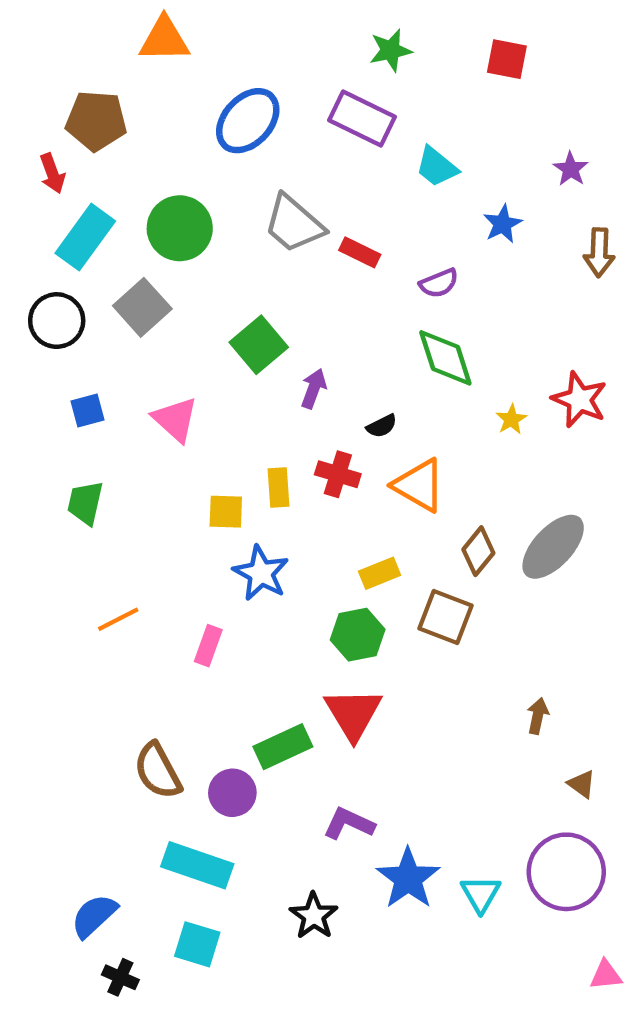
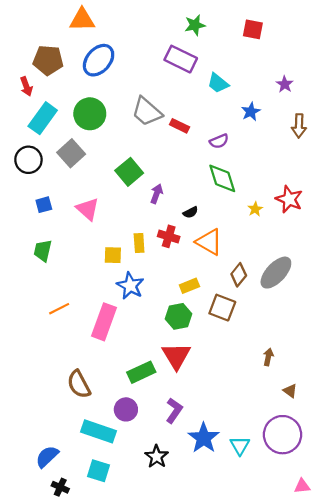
blue ellipse: (248, 121) -> (99, 60), moved
pink rectangle: (208, 646) -> (104, 322), size x1.8
purple circle: (232, 793) -> (126, 409), moved
purple L-shape: (349, 824) -> (174, 411), turned 100

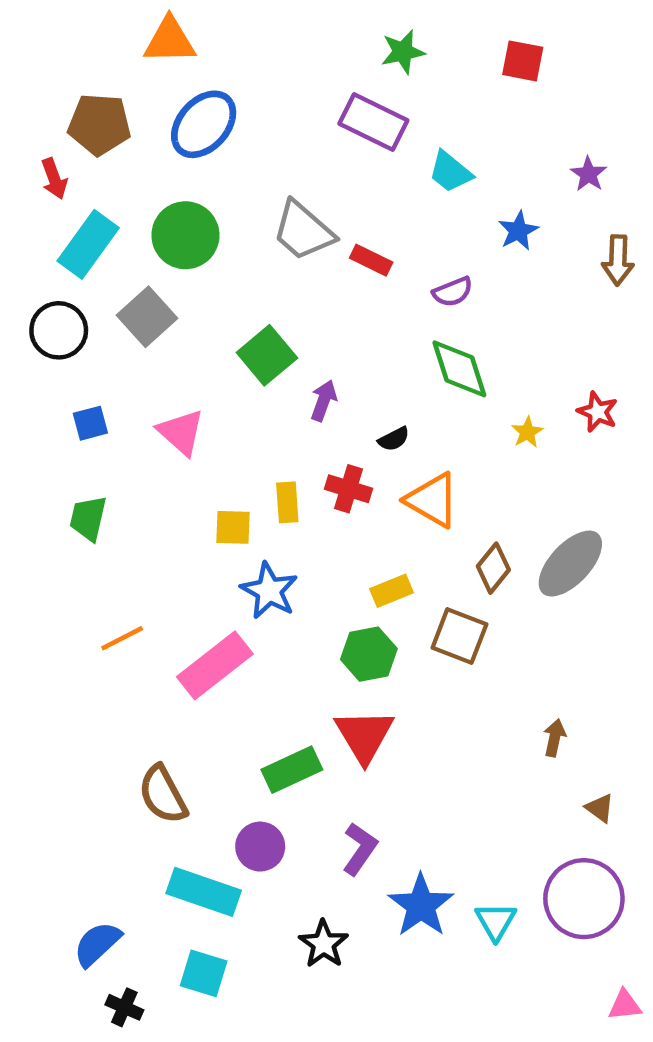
red star: (289, 199) -> (598, 412), size x0.7
pink rectangle: (104, 322) -> (215, 665), turned 32

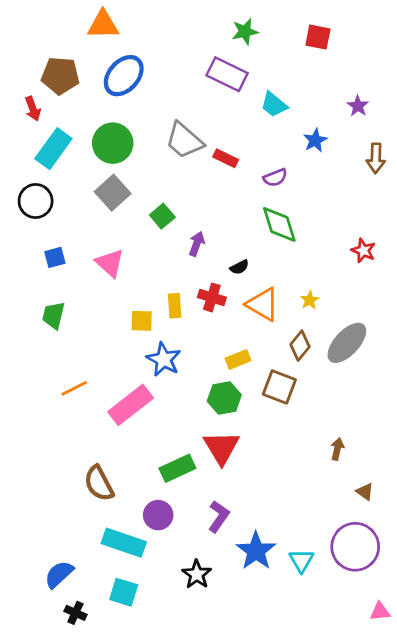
gray square: (147, 317) -> (113, 193), moved
green square: (267, 355) -> (162, 216), size x0.7
yellow star: (527, 432) -> (310, 300), moved

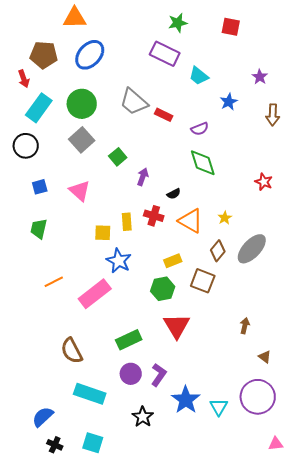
red triangle: (222, 448) -> (177, 326), moved
purple circle: (158, 515) -> (131, 374), moved
cyan square: (124, 592) -> (93, 443), moved

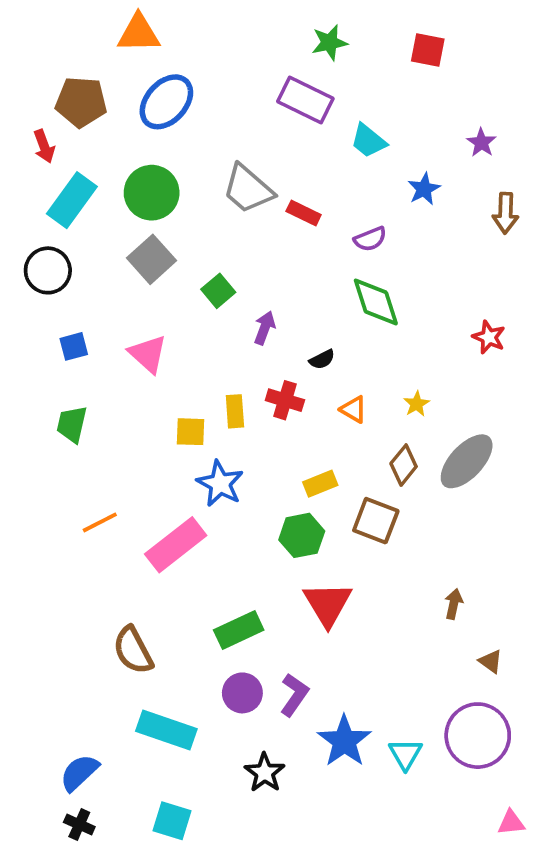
orange triangle: (191, 221) -> (354, 409), size x0.6
black cross: (55, 445) -> (79, 824), moved

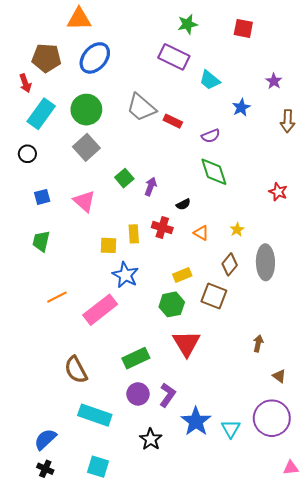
black circle: (48, 270) -> (27, 154), size x0.7
green square: (218, 291) -> (124, 178), moved
gray ellipse: (467, 461) -> (265, 262), turned -44

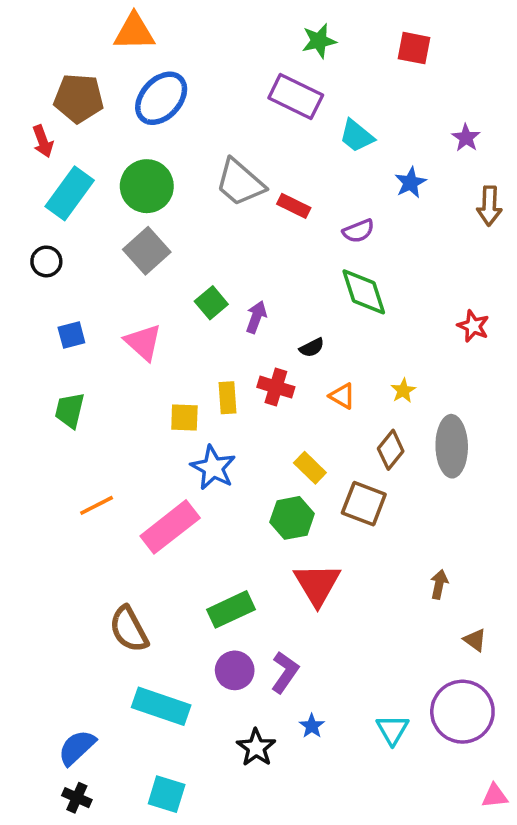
yellow rectangle: (182, 275) -> (310, 468), turned 66
blue star: (196, 421) -> (312, 726), moved, size x0.5

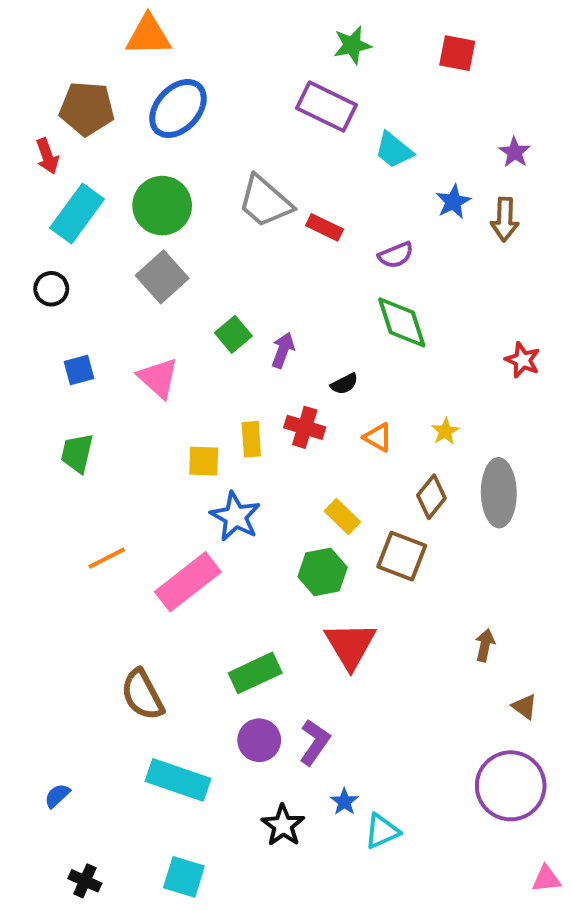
brown arrow: (489, 206) -> (505, 219), moved
cyan triangle: (392, 730) -> (382, 831), moved, turned 36
blue semicircle: (77, 748) -> (57, 796), moved, size x0.6

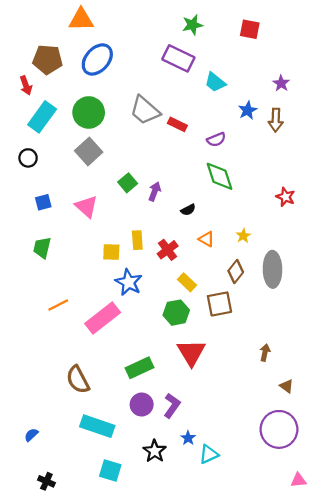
red cross: (305, 427) -> (168, 250), moved, turned 36
brown square: (402, 556) -> (220, 304), turned -32
cyan square: (184, 877) -> (110, 471), moved

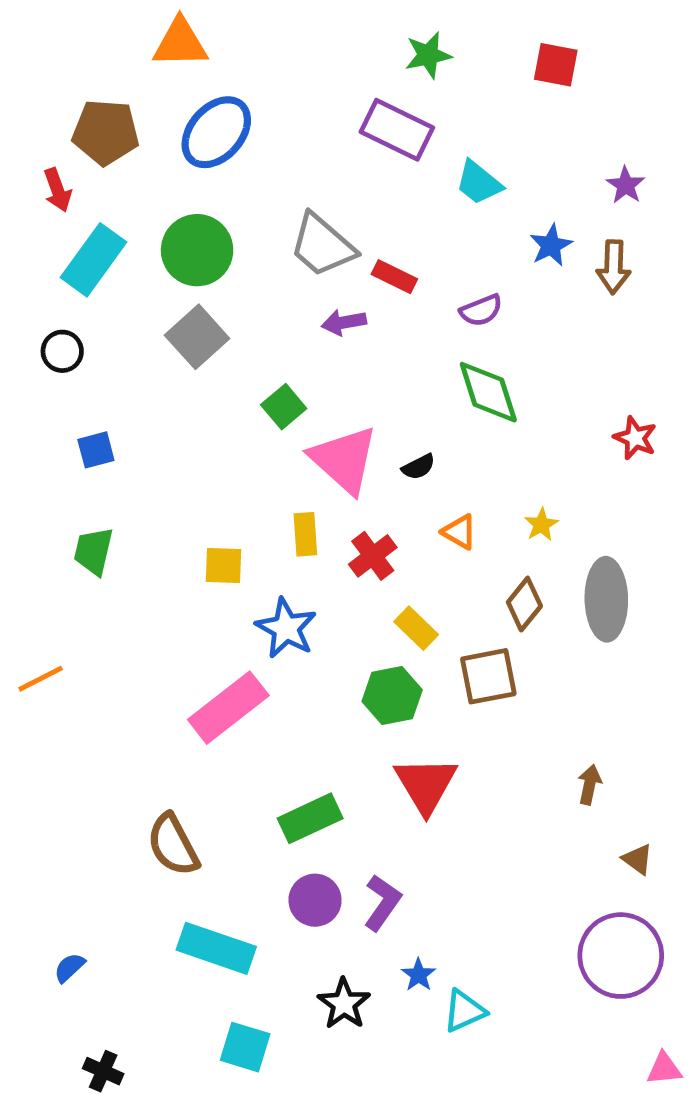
purple arrow: (155, 191) -> (344, 322), moved, turned -120
pink triangle: (86, 207) -> (344, 460), moved, size x1.4
yellow square: (111, 252) -> (224, 566), moved
orange line: (58, 305) -> (41, 679), moved

